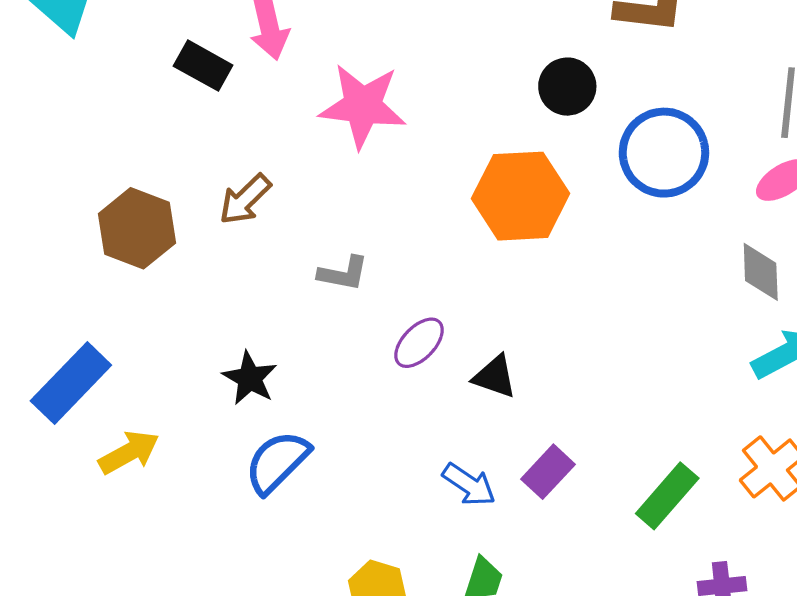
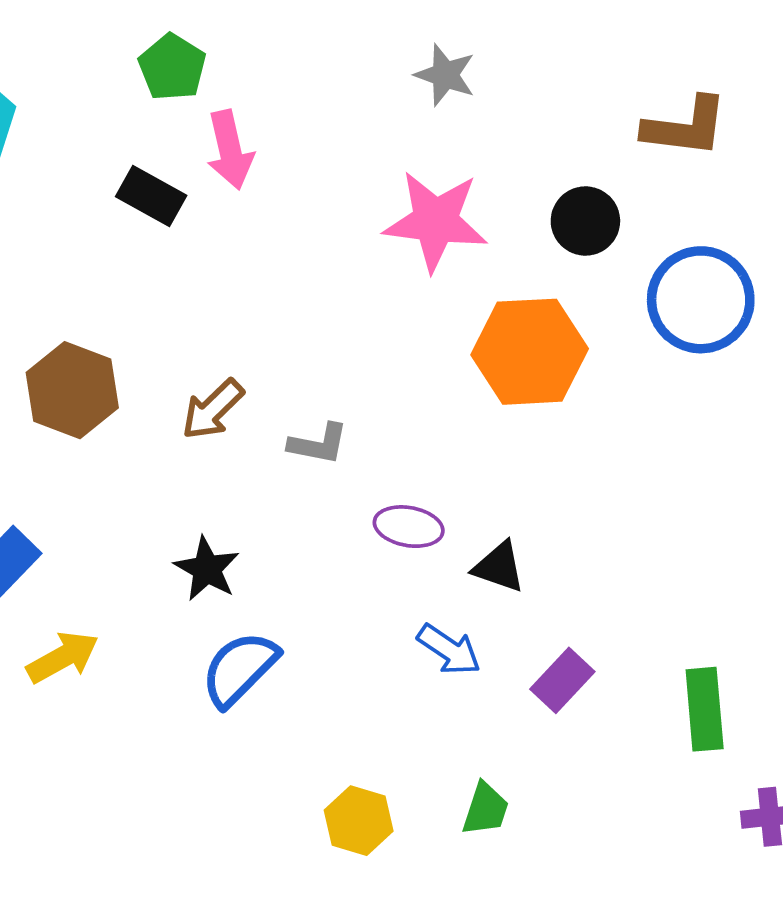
pink star: (363, 106) -> (436, 221), moved
brown arrow: (245, 199) -> (213, 409), moved
purple ellipse: (419, 343) -> (409, 527), turned 56
blue arrow: (469, 485) -> (449, 650), moved
green rectangle: (667, 496) -> (705, 709), turned -46

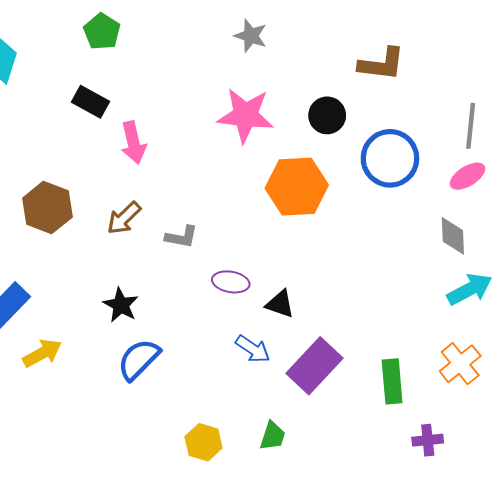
pink arrow: (230, 150) -> (133, 143), moved
purple rectangle: (562, 680) -> (315, 366), size x1.6

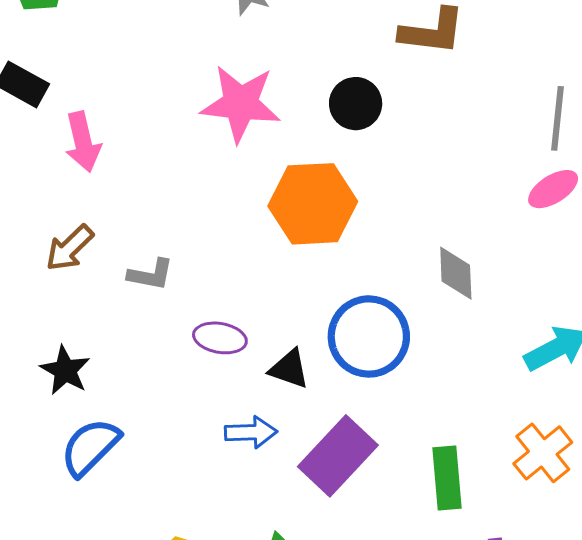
blue circle: (390, 158) -> (369, 336), moved
gray diamond: (453, 236) -> (456, 273), moved
blue arrow: (253, 349) -> (251, 432), turned -36

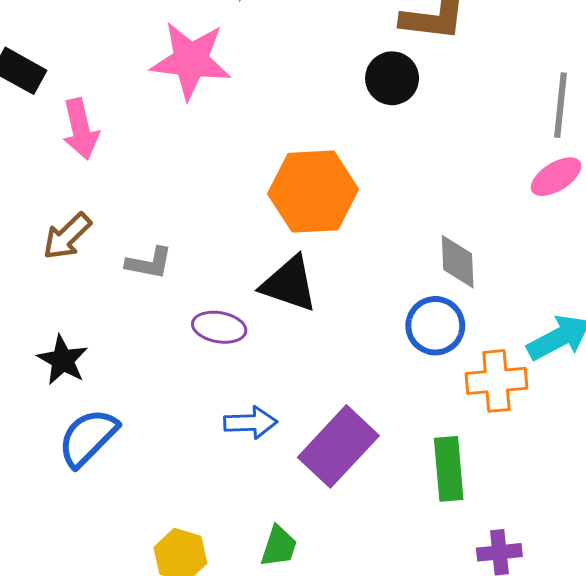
pink star: (241, 104) -> (191, 60), moved
black circle: (356, 104) -> (392, 78), moved
blue circle: (369, 336) -> (435, 326), moved, size x0.7
black triangle: (289, 369) -> (289, 284), moved, size x1.4
orange cross: (543, 453) -> (496, 381), moved, turned 34

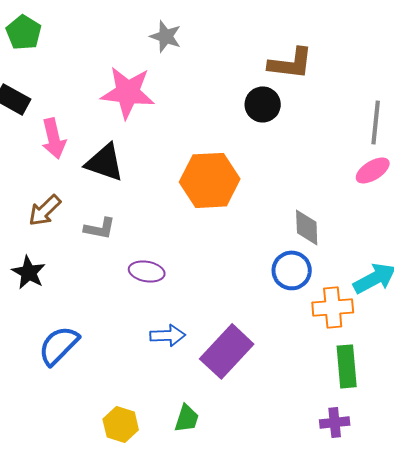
black triangle: (289, 284) -> (105, 162), moved
black star: (63, 360) -> (29, 272), moved
green rectangle: (449, 469) -> (347, 366), moved

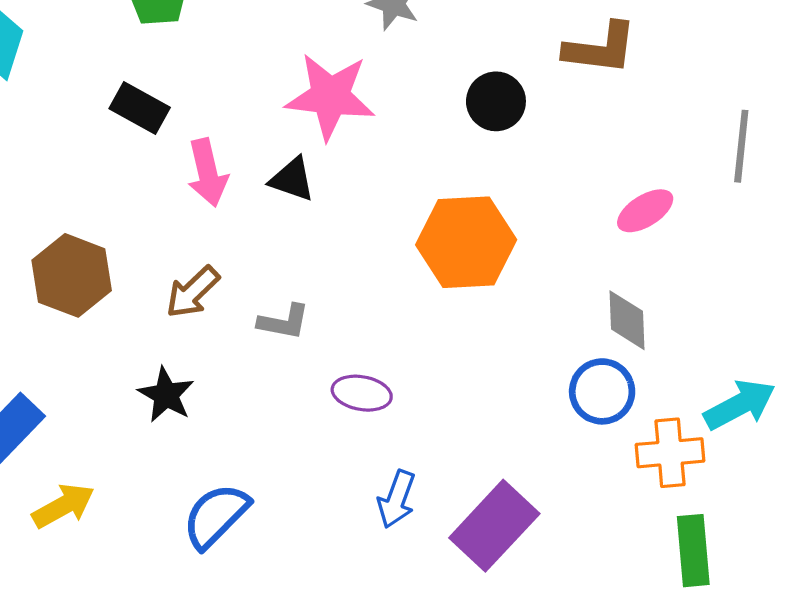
black circle: (263, 104) -> (496, 101), moved
black triangle: (105, 162) -> (292, 179), moved, size x0.7
pink ellipse: (373, 170) -> (645, 211), moved
blue arrow: (168, 335) -> (397, 499), turned 112

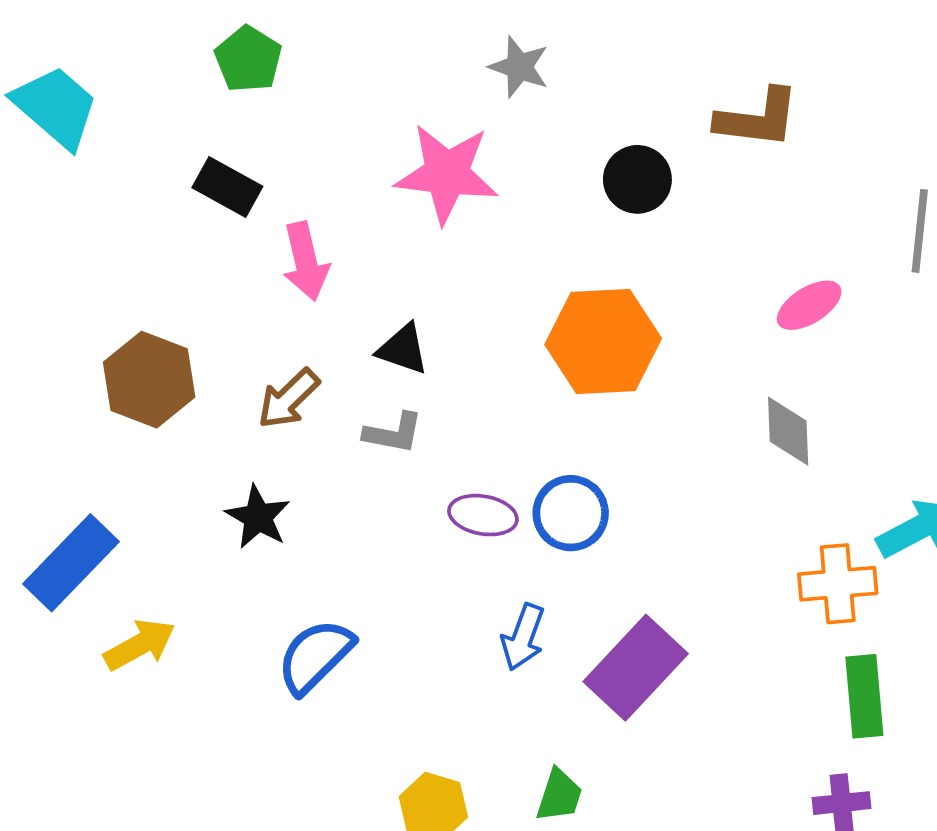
black triangle: (292, 179) -> (403, 349), moved
blue circle: (602, 391) -> (571, 513), moved

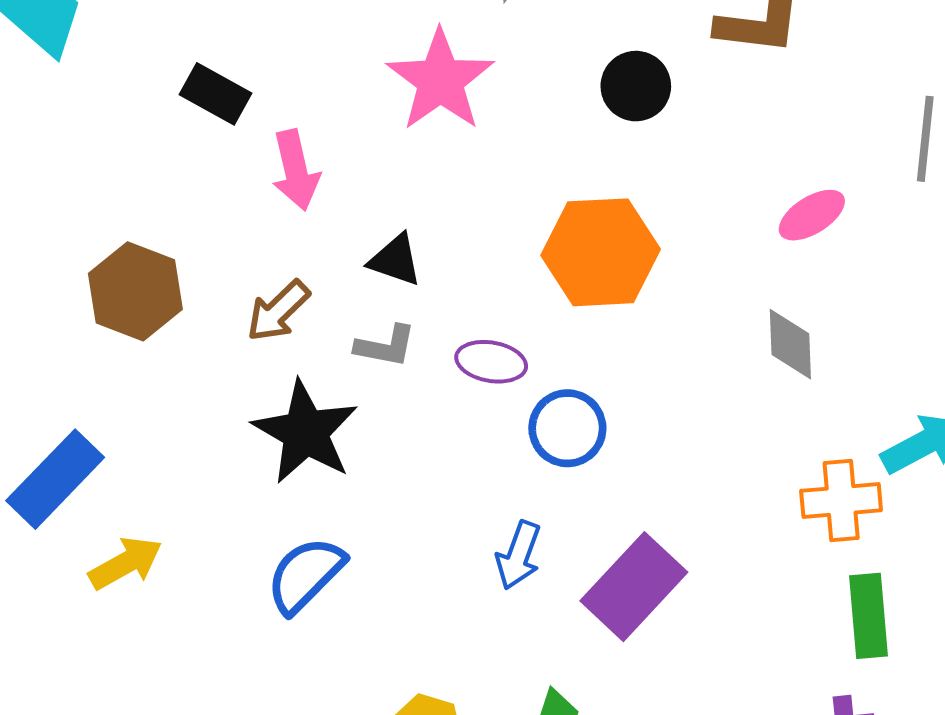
pink star: (447, 174) -> (440, 80), turned 30
purple ellipse: (483, 515) -> (491, 362), moved
black star: (258, 517) -> (305, 432), moved, size x1.6

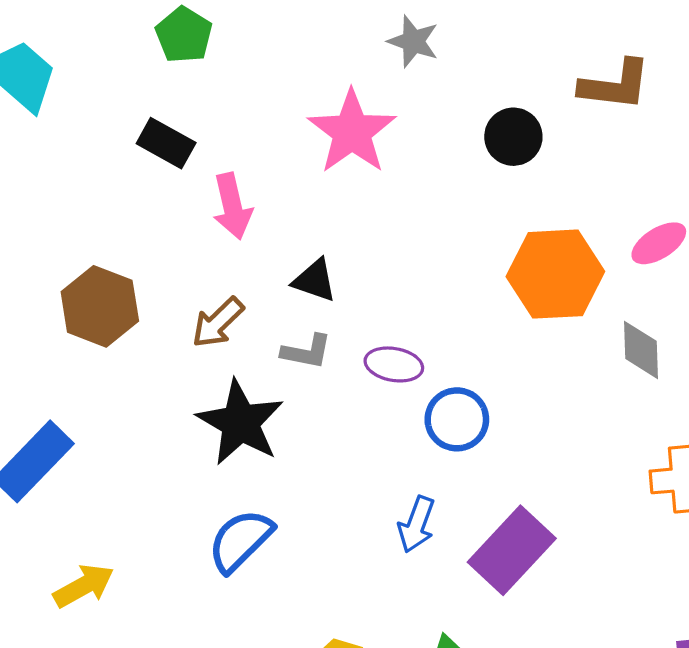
orange hexagon: (601, 252) -> (555, 274), moved
yellow arrow: (126, 563) -> (84, 586), moved

